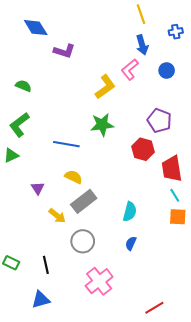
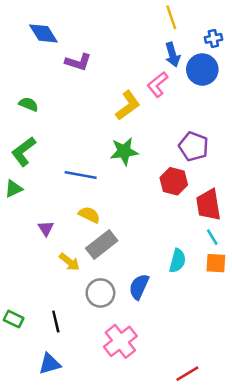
blue circle: (167, 70) -> (202, 69), moved, size x1.6
cyan semicircle: (130, 212) -> (177, 261), moved
blue semicircle: (131, 243) -> (139, 287), moved, size x1.5

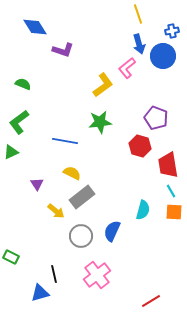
black line: (56, 322) -> (54, 274), moved

